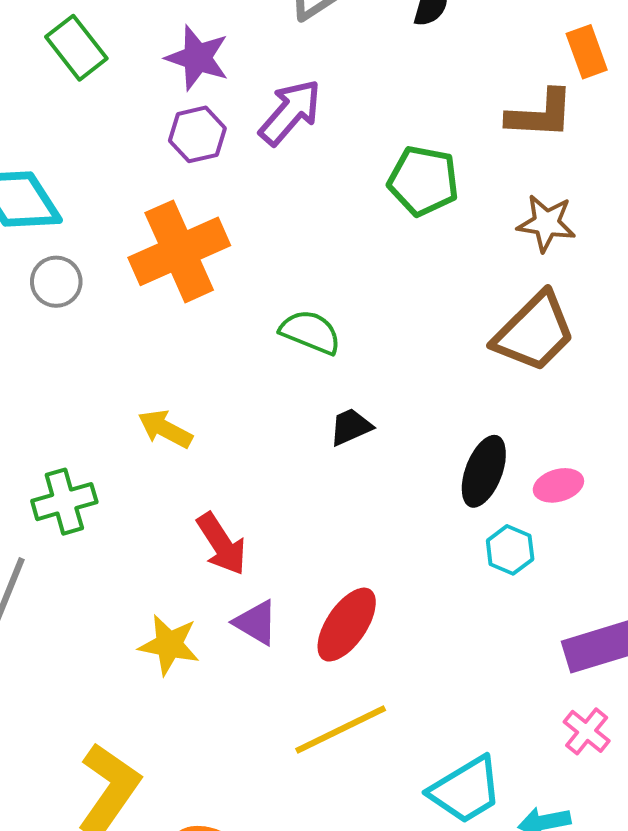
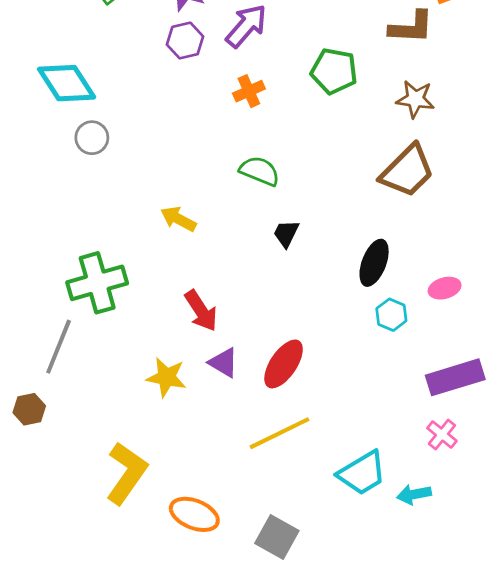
orange cross: (179, 251) -> (249, 91), moved, size x0.5
black trapezoid: (351, 427) -> (286, 234), turned -40
yellow arrow: (165, 429) -> (178, 219), moved
pink ellipse: (558, 485) -> (445, 288), moved
green cross: (64, 502) -> (97, 283), size x1.4

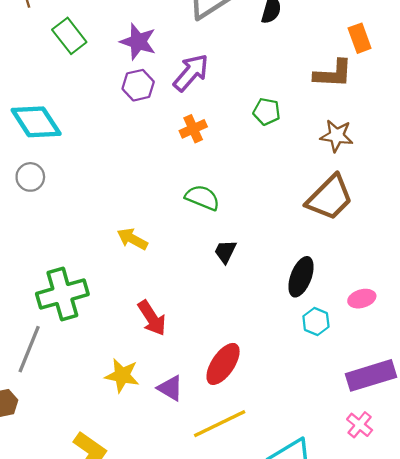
green pentagon: (334, 71) -> (267, 112), size x0.7
gray circle: (92, 138) -> (30, 177), moved
purple triangle: (224, 363) -> (170, 388), moved

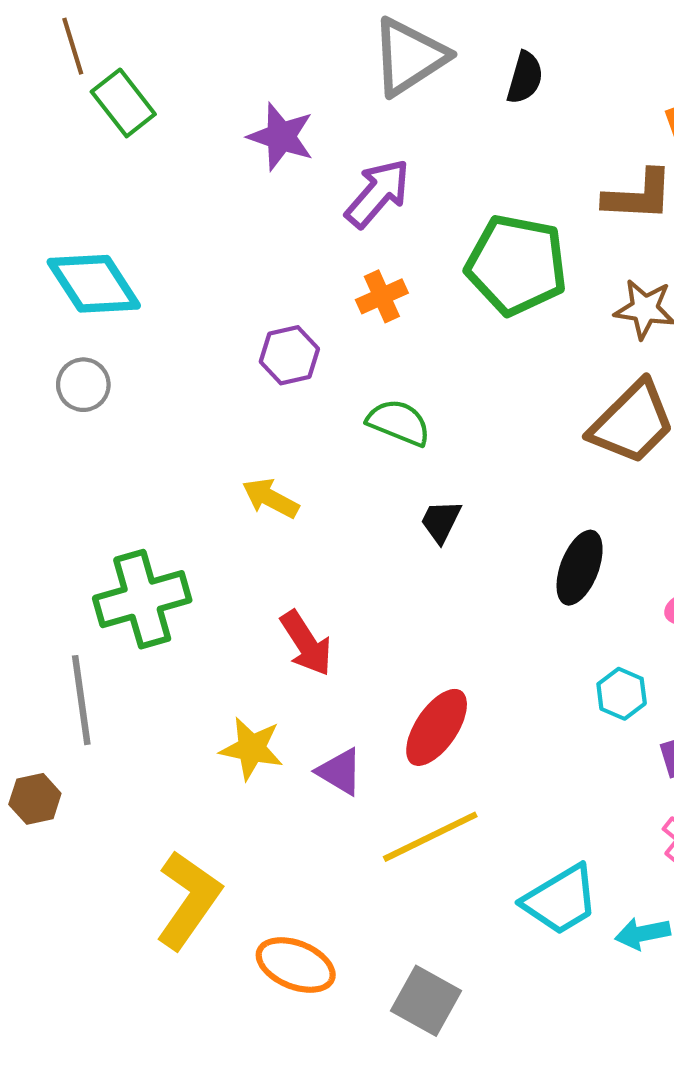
green rectangle: (69, 36) -> (123, 103), moved
purple hexagon: (138, 85) -> (289, 355), moved
green pentagon: (267, 112) -> (516, 265), size x2.0
cyan hexagon: (316, 322) -> (622, 694), moved
gray line: (29, 349) -> (81, 700), turned -30

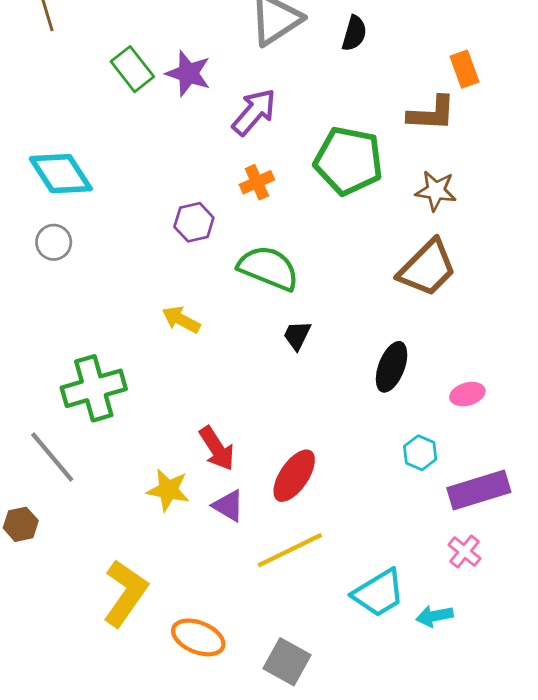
green rectangle: (123, 103) -> (132, 69), moved
green semicircle: (399, 423) -> (268, 268), size x1.4
red arrow: (306, 643) -> (217, 448), moved
gray line: (81, 700) -> (52, 457), turned -32

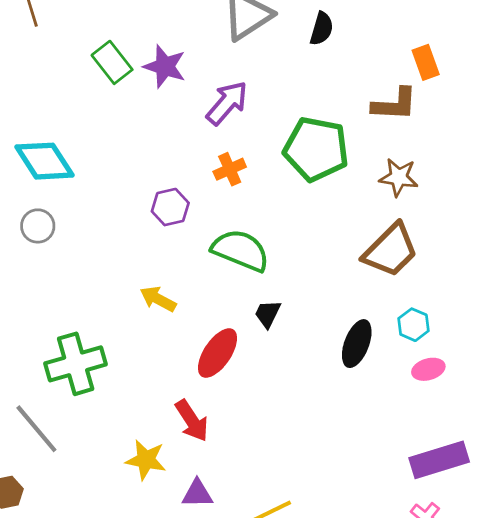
cyan hexagon: (420, 453) -> (414, 325), moved
red ellipse: (294, 476) -> (218, 353), moved
purple triangle: (228, 506) -> (197, 494), moved, turned -32

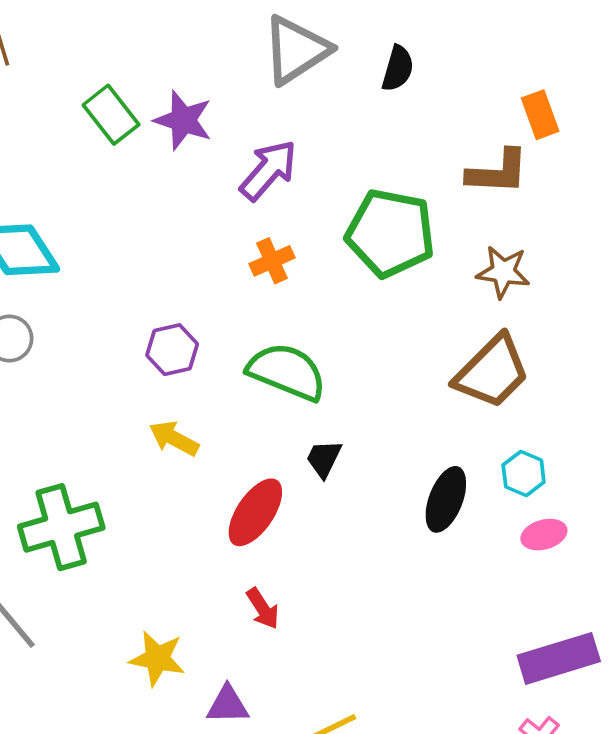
purple hexagon: (170, 207) -> (172, 350), moved
red arrow: (192, 421) -> (263, 609), moved, size x0.7

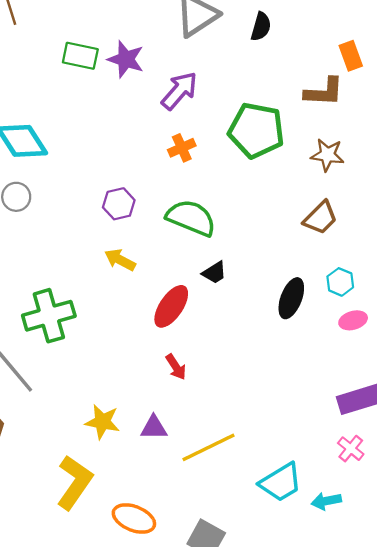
green rectangle: (111, 115) -> (80, 56), turned -40
brown trapezoid: (492, 372) -> (320, 218), size x0.7
black trapezoid: (324, 459) -> (214, 273), turned -148
yellow star: (157, 658) -> (102, 422), moved

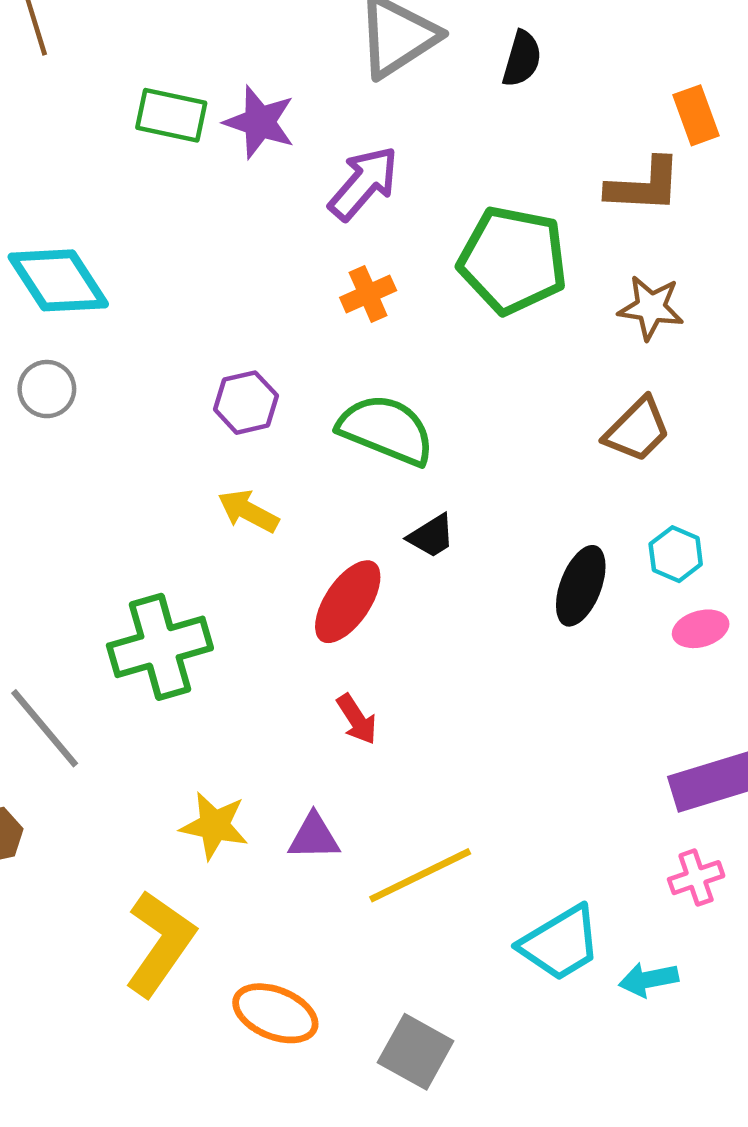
green cross: (49, 316) -> (160, 647), moved
pink cross: (351, 449) -> (696, 878), turned 32

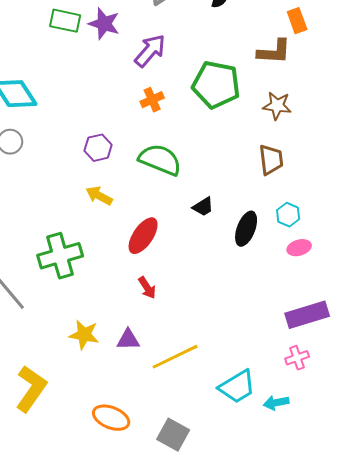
brown trapezoid: (637, 430) -> (271, 160), turned -52
black trapezoid: (431, 536) -> (203, 207), moved
yellow L-shape: (160, 943) -> (31, 389), moved

